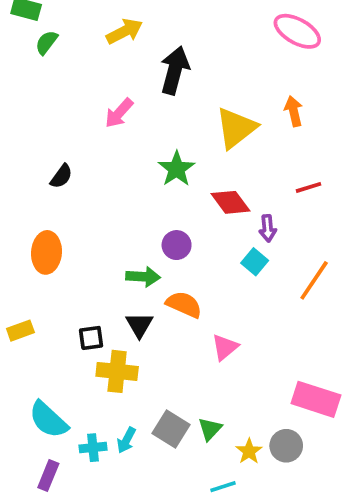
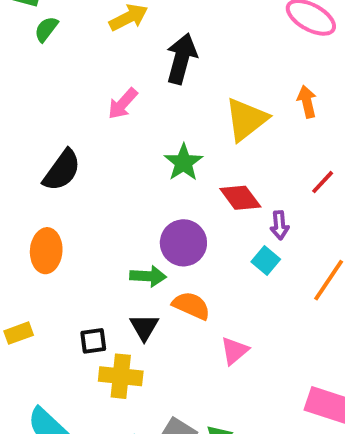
black semicircle: (61, 176) -> (62, 170), size x1.6
red line: (308, 187) -> (323, 182), turned -30
purple circle: (177, 245) -> (183, 243), size x1.5

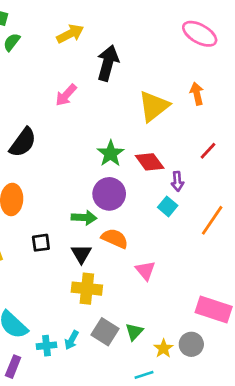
green star: (183, 162) -> (111, 154), moved
black square: (93, 341) -> (41, 243), moved
pink triangle: (234, 351) -> (145, 270), turned -30
yellow cross: (121, 376) -> (87, 289), moved

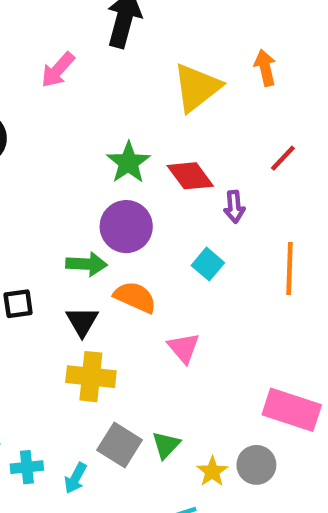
cyan square: (168, 206) -> (208, 264), moved
orange line: (212, 220) -> (290, 268), turned -32
cyan arrow: (72, 340) -> (75, 478), moved

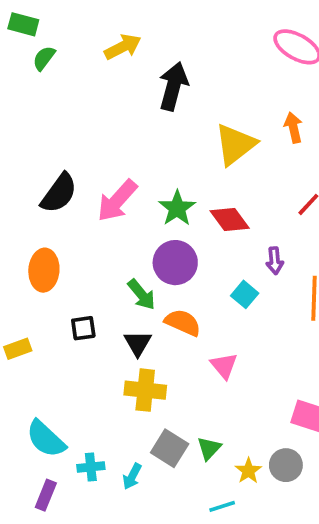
pink arrow: (58, 70) -> (117, 201), moved, size x1.4
purple arrow: (234, 207) -> (275, 261), moved
green arrow: (86, 264) -> (141, 294), turned 48

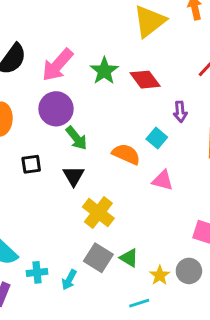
purple circle: (175, 263) -> (56, 109), moved
orange semicircle: (183, 323) -> (126, 154), moved
pink triangle: (224, 366) -> (163, 180), moved, turned -35
yellow cross: (145, 390) -> (98, 213), moved, turned 32
green triangle: (209, 448) -> (129, 258), turned -42

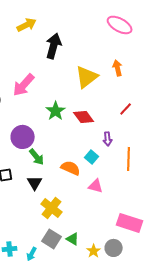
pink arrow: (57, 65) -> (24, 85), moved

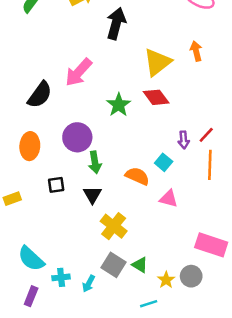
red line: (126, 109) -> (206, 135), moved
red diamond: (84, 117) -> (156, 97), moved
green arrow: (37, 157) -> (95, 162), turned 30

